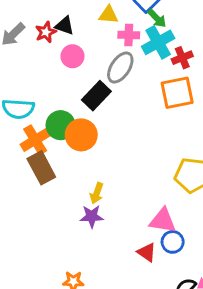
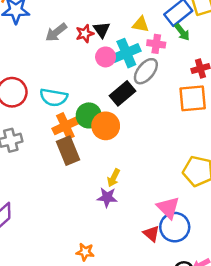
black triangle: (65, 26) -> (102, 30), turned 30
cyan cross: (158, 42) -> (126, 53), moved
pink triangle: (163, 220) -> (168, 208), turned 30
blue circle: (173, 242) -> (175, 227), size x1.5

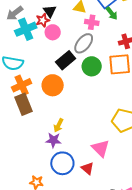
red star: (85, 34) -> (43, 20), moved
cyan cross: (126, 53) -> (26, 29), moved
green circle: (89, 115) -> (92, 66), moved
blue circle: (175, 227) -> (62, 163), moved

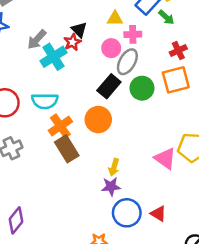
green arrow: (112, 13) -> (166, 17), moved
pink circle: (53, 32) -> (111, 48), moved
pink triangle: (100, 148) -> (165, 158), moved

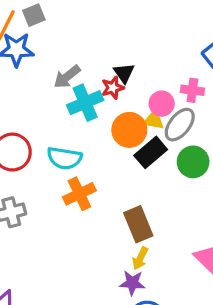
yellow triangle: (115, 19) -> (154, 120), moved
orange circle: (98, 120) -> (129, 130), moved
brown rectangle: (67, 149) -> (138, 224), moved

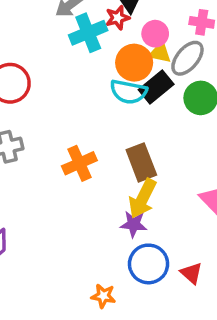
pink circle: (162, 104) -> (155, 34), moved
cyan semicircle: (64, 158) -> (129, 92), moved
orange cross: (79, 194) -> (79, 163), moved
yellow arrow: (140, 258) -> (143, 199), size x1.6

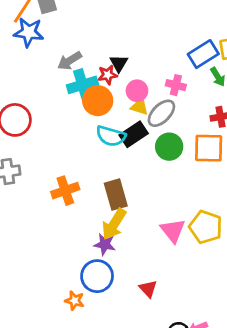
orange circle: (134, 63) -> (98, 101), moved
blue circle: (149, 264) -> (97, 276), moved

